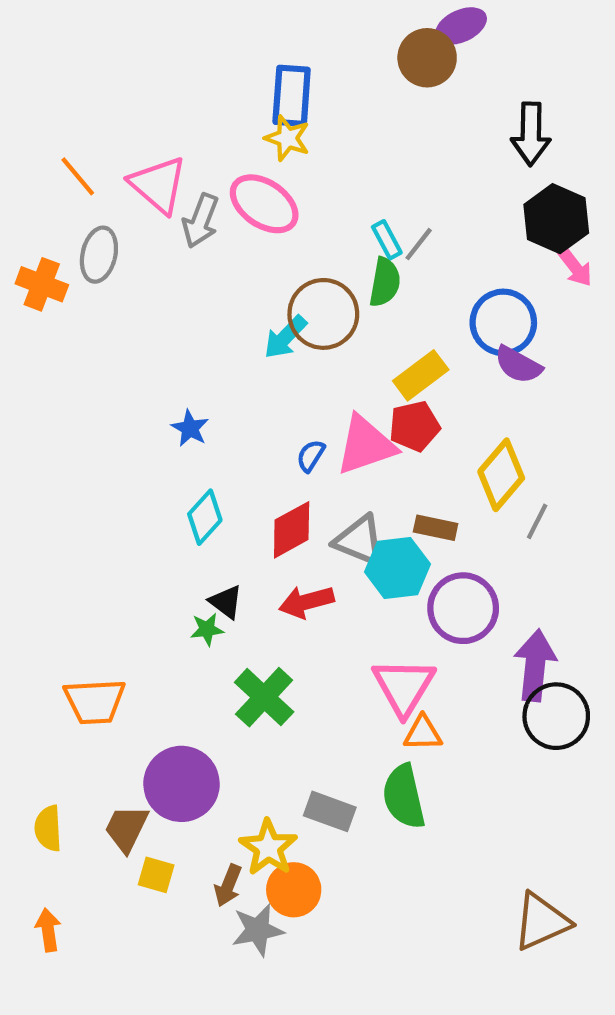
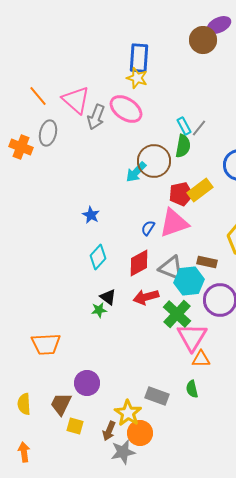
red pentagon: (414, 426) -> (181, 194), moved
green cross: (264, 697) -> (177, 314), moved
purple circle: (182, 784) -> (87, 383), size x0.7
green semicircle: (404, 797) -> (192, 389), size x0.6

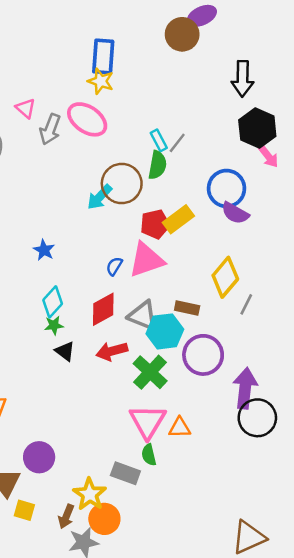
pink triangle: (76, 100) -> (26, 108), size x0.6
green star: (99, 310) -> (54, 325), moved
pink triangle: (192, 337) -> (148, 421), moved
green semicircle: (192, 389) -> (149, 455), moved

